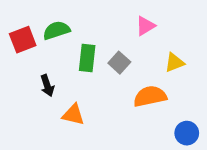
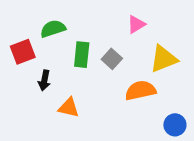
red square: (23, 40) -> (23, 52), moved
yellow triangle: (174, 63) -> (163, 59), size x1.5
black arrow: (47, 86) -> (44, 80), turned 30

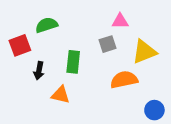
pink triangle: (136, 24) -> (120, 21), turned 30
green rectangle: (82, 55) -> (73, 62), moved
gray square: (112, 59) -> (107, 44), moved, turned 30

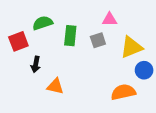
green rectangle: (73, 62) -> (70, 36), moved
orange semicircle: (124, 80) -> (123, 92), moved
blue circle: (154, 110) -> (144, 70), moved

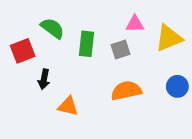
green semicircle: (43, 23) -> (52, 28), turned 54
yellow triangle: (131, 47) -> (169, 38), moved
orange semicircle: (123, 92) -> (126, 91), moved

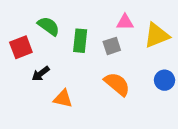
black arrow: (44, 79) -> (41, 74), turned 42
orange semicircle: (126, 91) -> (117, 84), turned 52

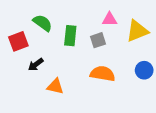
orange semicircle: (117, 84) -> (103, 74), turned -30

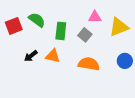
gray square: (98, 40) -> (85, 35), turned -32
red square: (18, 41) -> (14, 26), moved
orange triangle: (55, 86) -> (53, 56), moved

